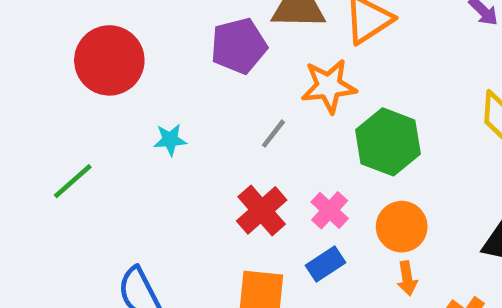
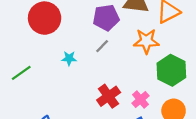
gray line: (273, 134) -> (102, 46), moved

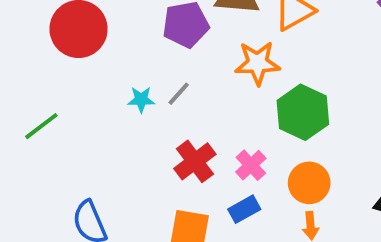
gray line: (102, 46) -> (179, 94), moved
cyan star: (69, 58) -> (141, 100), moved

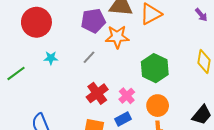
orange star: (257, 63) -> (117, 37), moved
cyan star: (141, 100) -> (51, 58), moved

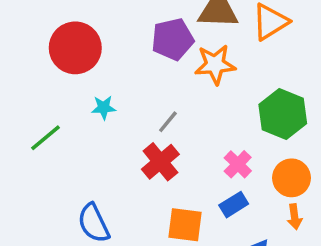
gray line: (89, 57) -> (168, 122), moved
red cross: (97, 93) -> (160, 162), moved

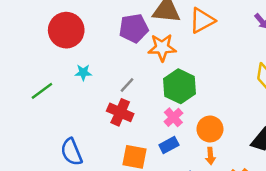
green hexagon: (283, 114) -> (180, 86), moved
red cross: (160, 162) -> (120, 112), turned -30

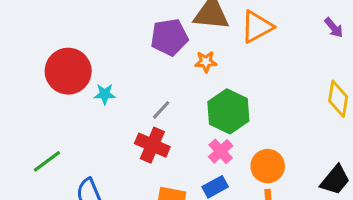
red circle: (66, 30) -> (68, 71), moved
orange star: (162, 48) -> (206, 62), size x0.6
green line: (42, 91) -> (47, 161), moved

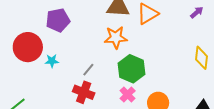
purple arrow: (334, 28) -> (197, 12), turned -88
purple pentagon: (169, 37) -> (58, 20), moved
orange star: (206, 62) -> (116, 38), size x1.6

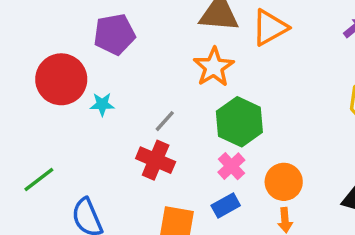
orange star: (116, 38) -> (214, 67), turned -30

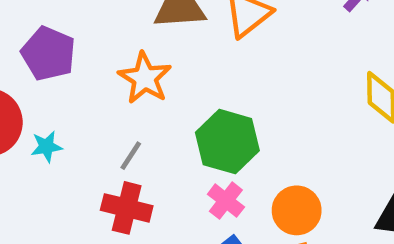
purple pentagon: (114, 34) -> (48, 54), turned -30
orange star: (214, 67) -> (145, 78), moved

